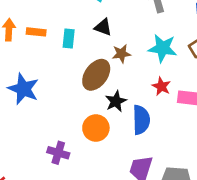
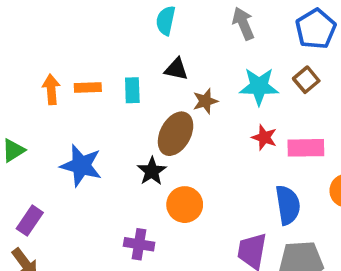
black star: (116, 101) -> (152, 171), moved
blue semicircle: (141, 120) -> (288, 205), moved

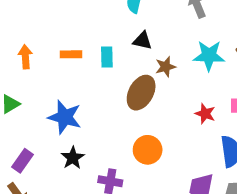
orange arrow: (51, 89) -> (25, 57), moved
red star: (264, 137) -> (205, 114), moved
black star: (152, 171) -> (73, 158), moved

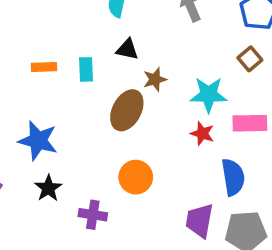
cyan star: (209, 56) -> (209, 95), moved

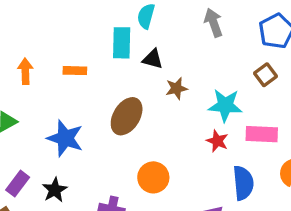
cyan rectangle: (86, 69) -> (122, 43), moved, size x1.4
brown ellipse: (127, 110) -> (127, 116), moved
black star: (48, 188) -> (55, 190), moved

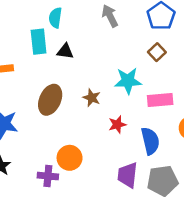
brown star: (176, 88) -> (92, 98), moved, turned -30
red star: (217, 141) -> (117, 125), moved, turned -30
orange circle: (153, 177) -> (70, 158), moved

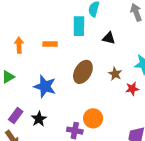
black triangle: (65, 51) -> (109, 38), moved
red star: (117, 125) -> (132, 89), moved

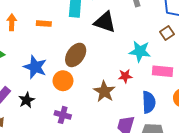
black triangle: (109, 38) -> (105, 22), size x1.6
brown star: (115, 74) -> (104, 91), moved, size x1.5
orange circle: (93, 118) -> (63, 81), moved

